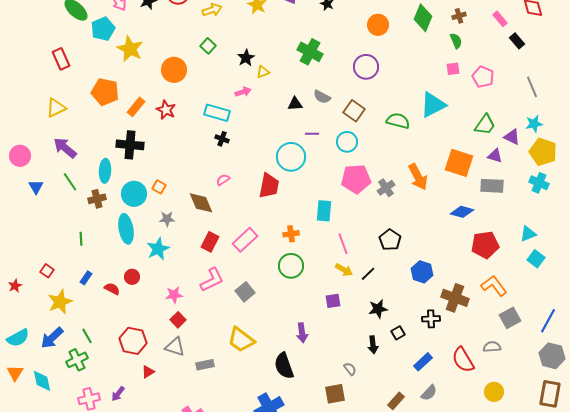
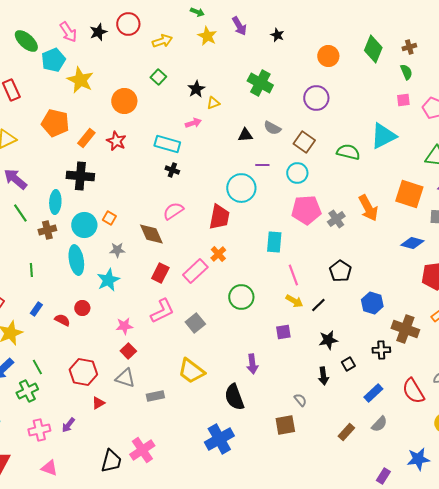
pink semicircle: (223, 180) -> (173, 211), size x1.5
orange cross: (291, 234) -> (218, 254), moved, turned -35

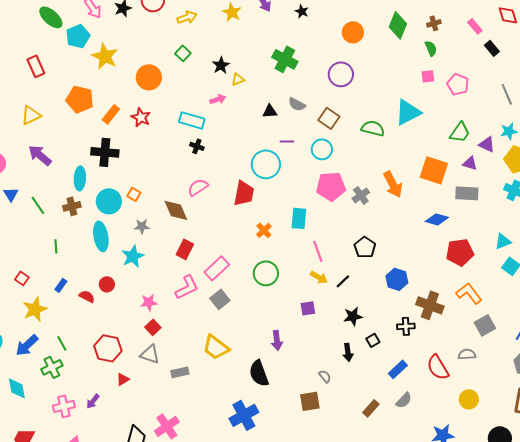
green line: (20, 213) -> (38, 205), moved
orange cross: (218, 254) -> (264, 230), moved
pink rectangle: (195, 271) -> (217, 268), moved

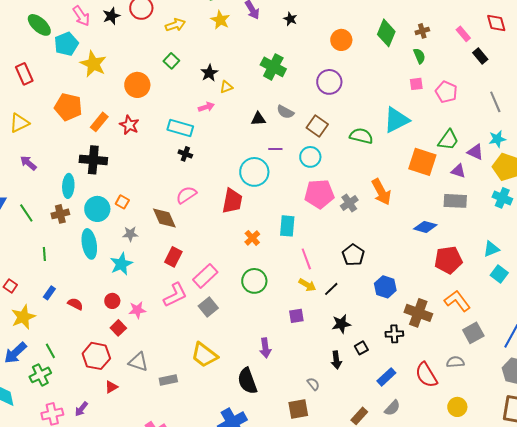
purple arrow: (40, 155) -> (28, 163), size x0.7
orange square: (434, 170) -> (422, 162), moved
red circle: (107, 284) -> (112, 301), moved
red square: (153, 327) -> (118, 328), moved

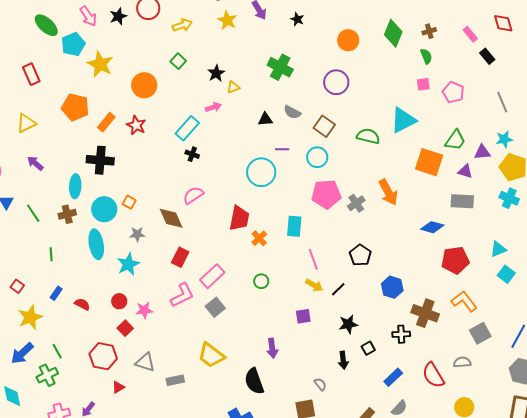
cyan rectangle: (180, 128) -> (187, 128), turned -65
purple triangle: (475, 152) -> (482, 152), turned -30
red trapezoid: (232, 201) -> (239, 218), moved
green circle: (254, 281) -> (261, 281), size x0.6

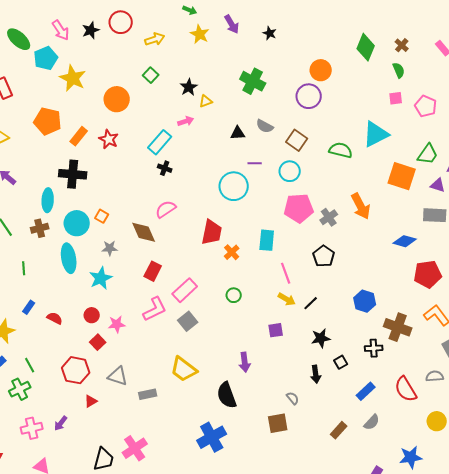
brown cross: (429, 31) -> (402, 45), turned -32
orange circle: (348, 40) -> (321, 70), moved
black pentagon: (360, 255) -> (324, 256), moved

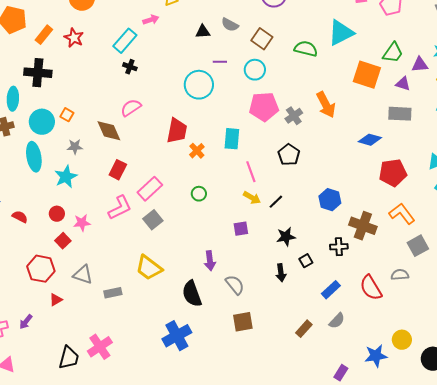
gray semicircle: (293, 398) -> (235, 285), moved, size x1.5
yellow circle: (437, 421) -> (402, 340), moved

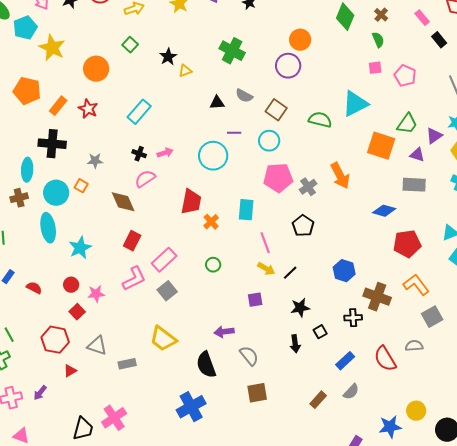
pink arrow: (151, 20) -> (165, 153), moved
purple triangle: (420, 65) -> (434, 136), turned -30
black cross: (130, 67) -> (139, 154), moved
gray star: (75, 147) -> (95, 161), moved
purple arrow: (210, 261) -> (224, 332), turned 90

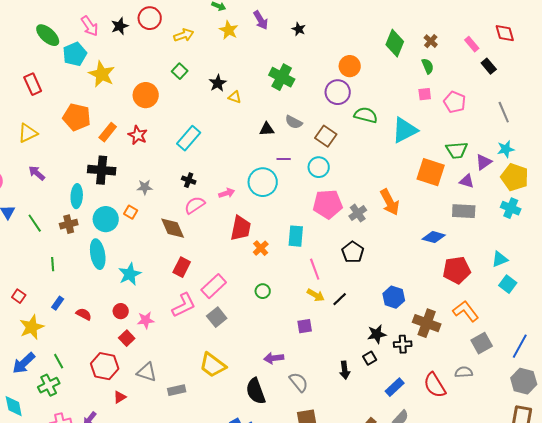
yellow triangle: (185, 71) -> (235, 97), turned 40
green semicircle: (320, 120) -> (366, 115), moved
green trapezoid: (407, 124) -> (457, 150), turned 50
pink arrow: (165, 153) -> (227, 193), moved
black star: (300, 308) -> (377, 334), moved

